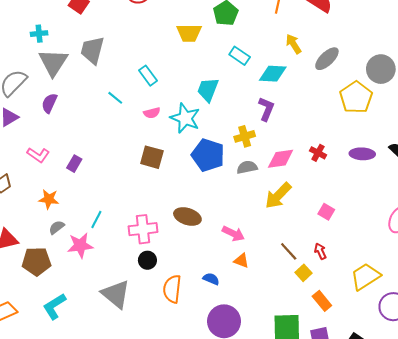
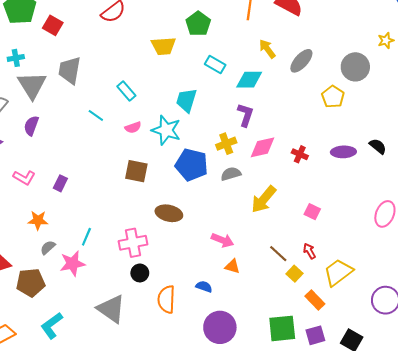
yellow pentagon: (356, 97) -> (333, 97), size x0.7
pink diamond: (281, 159) -> (262, 147), moved
brown ellipse: (187, 216) -> (169, 213), moved
yellow trapezoid: (365, 277) -> (338, 272), moved

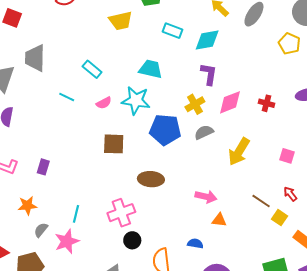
cyan trapezoid: (186, 100) -> (151, 69), turned 95

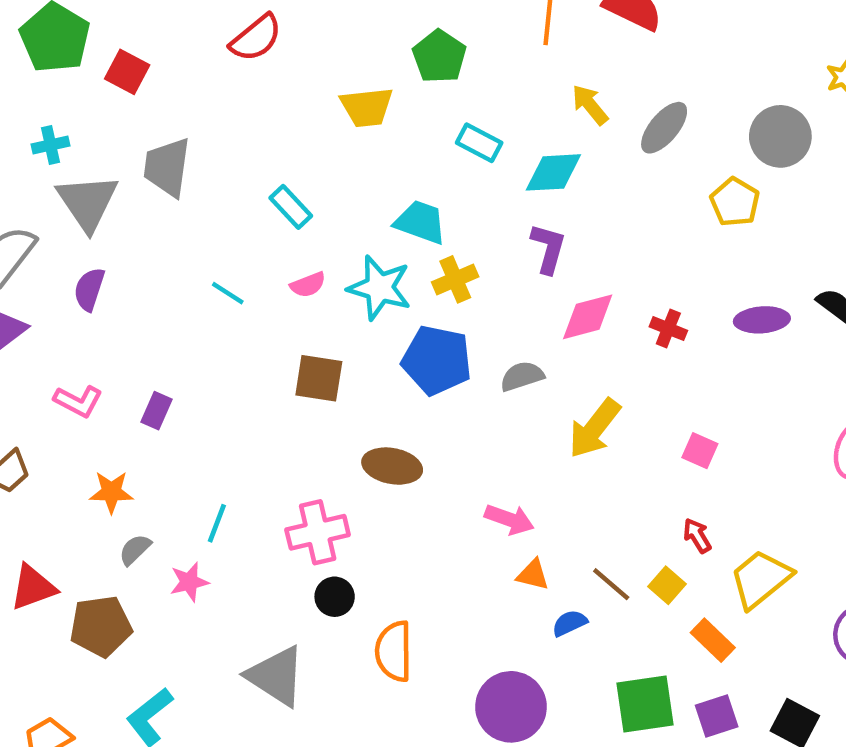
cyan line: (67, 97) -> (228, 293), moved
yellow cross: (195, 104) -> (455, 279), moved
brown line: (261, 201) -> (611, 584), moved
pink star: (67, 241) -> (189, 582), size x0.7
blue semicircle: (195, 244) -> (570, 623), moved, turned -42

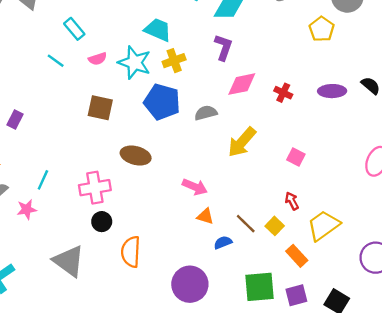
cyan rectangle: (291, 207) -> (74, 29), moved

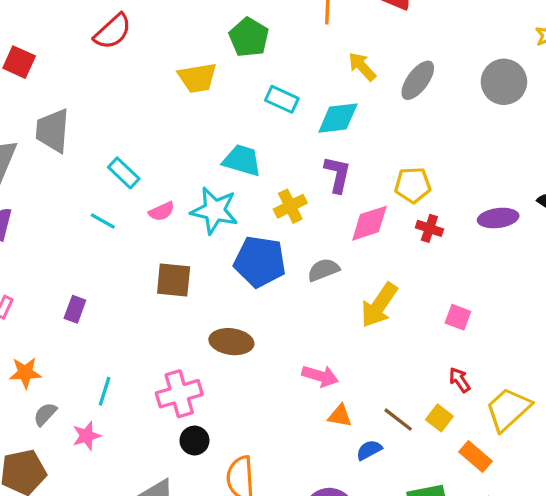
yellow pentagon: (322, 29) -> (413, 185), moved, turned -30
yellow cross: (174, 61) -> (290, 206), moved
purple rectangle: (15, 120) -> (75, 309), moved

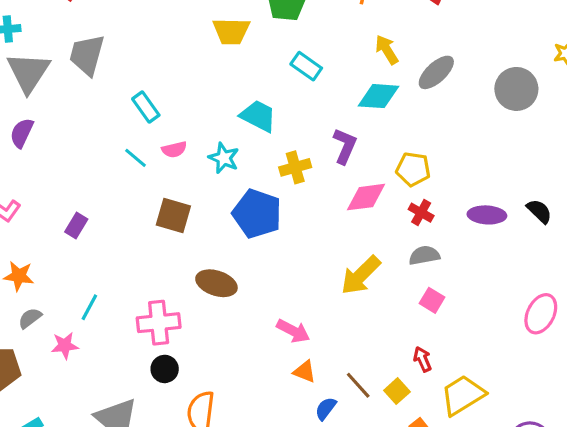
cyan diamond: (338, 118) -> (379, 96), moved
cyan star: (214, 211) -> (224, 158), size x0.7
cyan line: (103, 221) -> (136, 158), moved
gray semicircle: (323, 270) -> (424, 255), moved
blue semicircle: (369, 450) -> (326, 409), turned -35

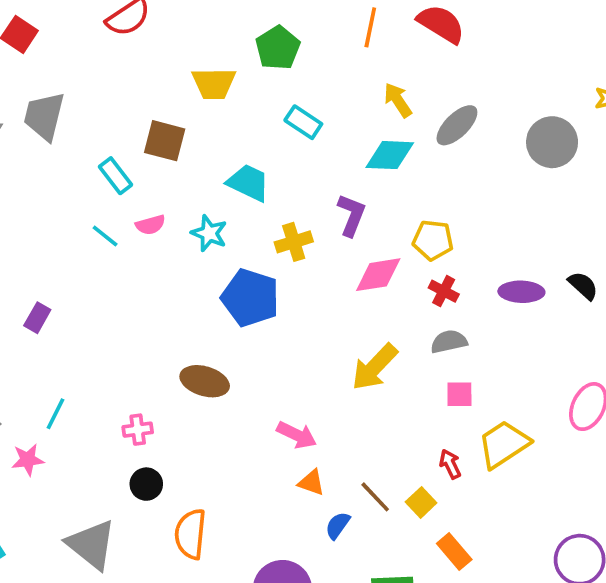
brown square: (173, 216) -> (165, 141), moved
pink square: (432, 300) -> (459, 394), turned -30
pink cross: (159, 323) -> (138, 430), size x0.6
yellow trapezoid: (463, 395) -> (504, 444), moved

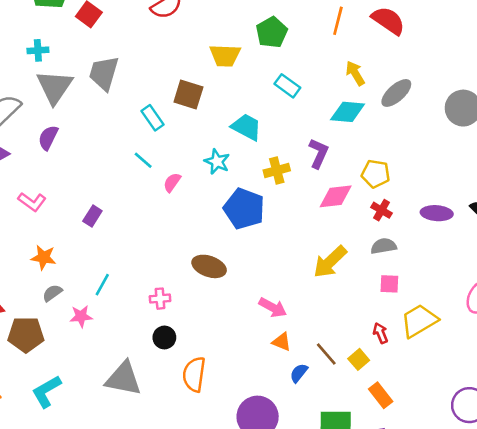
pink semicircle: (150, 225) -> (172, 182), moved, turned 138
gray triangle: (91, 545) -> (123, 379), turned -30

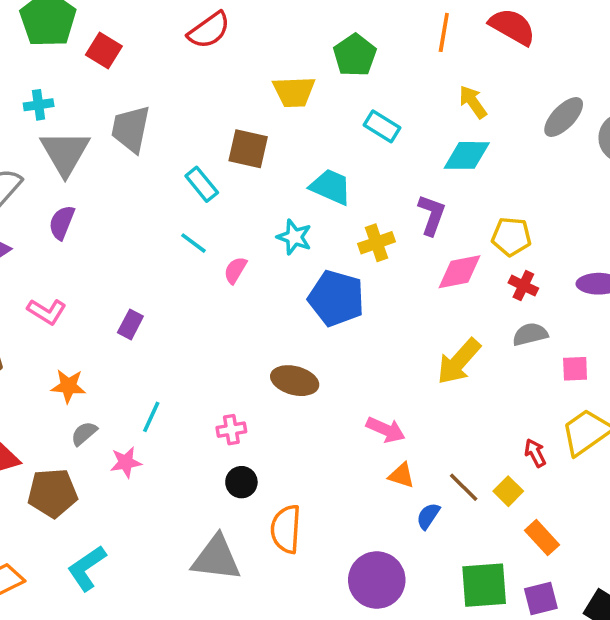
gray ellipse: (396, 93) -> (564, 117), moved
pink square: (389, 284) -> (575, 369), moved
gray triangle: (123, 379) -> (216, 558), moved

